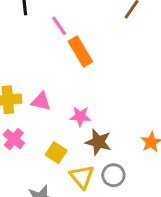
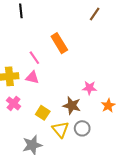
pink line: (59, 26) -> (34, 58), moved
pink star: (80, 116) -> (89, 88), moved

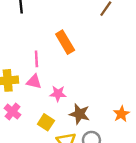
pink line: (34, 58) -> (36, 59), turned 32
pink star: (89, 88) -> (58, 94), moved

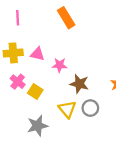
pink line: (36, 59) -> (18, 18), moved
yellow square: (46, 122) -> (35, 92), moved

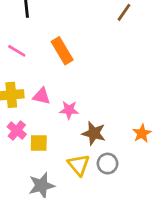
pink line: (18, 18) -> (17, 51), turned -56
orange rectangle: (66, 18) -> (62, 51), moved
yellow square: (35, 92) -> (39, 143), turned -32

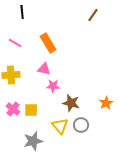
pink triangle: (42, 96) -> (44, 69), moved
pink cross: (17, 131) -> (13, 109), moved

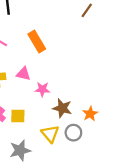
pink triangle: (44, 69) -> (23, 74), moved
orange star: (106, 103) -> (90, 114), moved

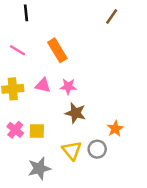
pink star: (42, 89) -> (68, 86), moved
brown star: (62, 108) -> (75, 113), moved

